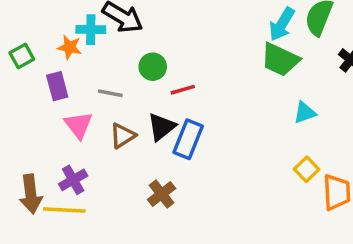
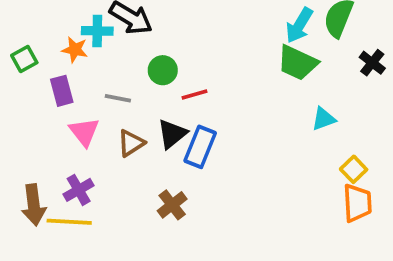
yellow square: (307, 169) -> (354, 169), moved

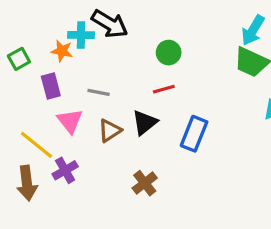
green circle: (163, 70) -> (169, 53), moved
blue rectangle: (200, 147) -> (194, 134), moved
yellow line: (69, 222) -> (36, 145), moved, turned 36

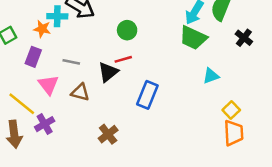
purple rectangle: (51, 86) -> (33, 57), turned 36
black triangle: (145, 123) -> (108, 72), moved
brown triangle: (110, 131) -> (80, 92), turned 48

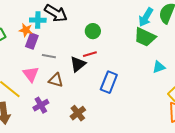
purple rectangle: (33, 57) -> (32, 41), moved
purple cross: (45, 124) -> (41, 105), moved

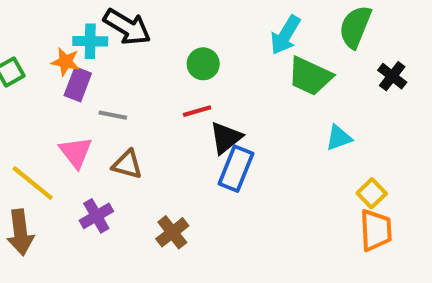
cyan arrow: (146, 17) -> (285, 35), moved
black triangle: (78, 64) -> (226, 138), moved

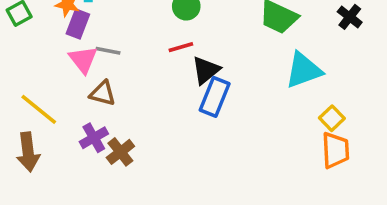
cyan triangle: (339, 138) -> (304, 70), size x1.6
pink triangle: (76, 152) -> (83, 60), moved
brown triangle: (127, 164) -> (103, 93), moved
brown cross: (172, 232) -> (120, 152), moved

